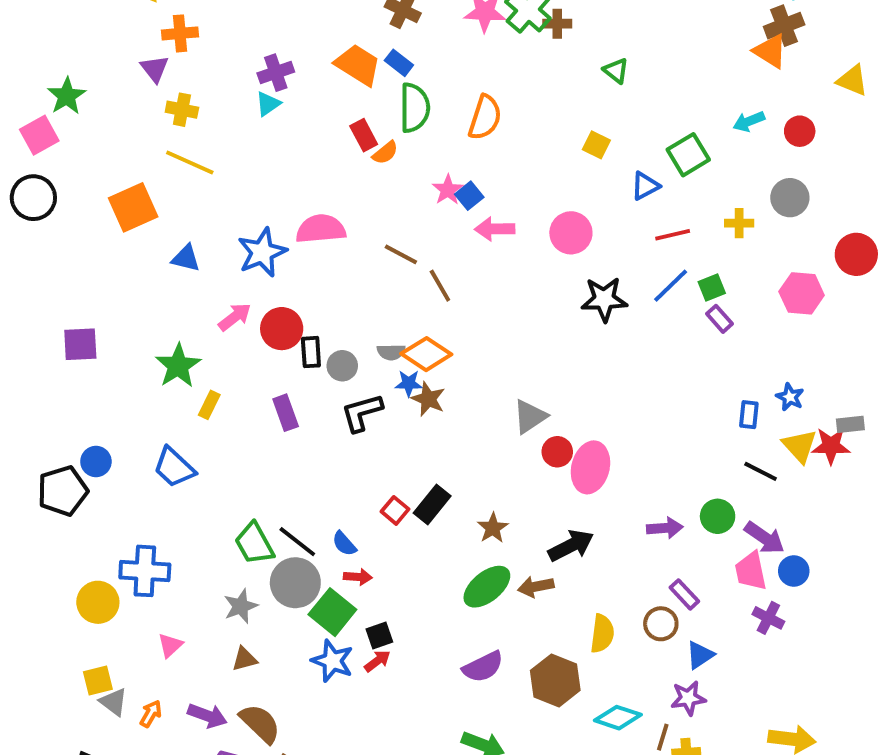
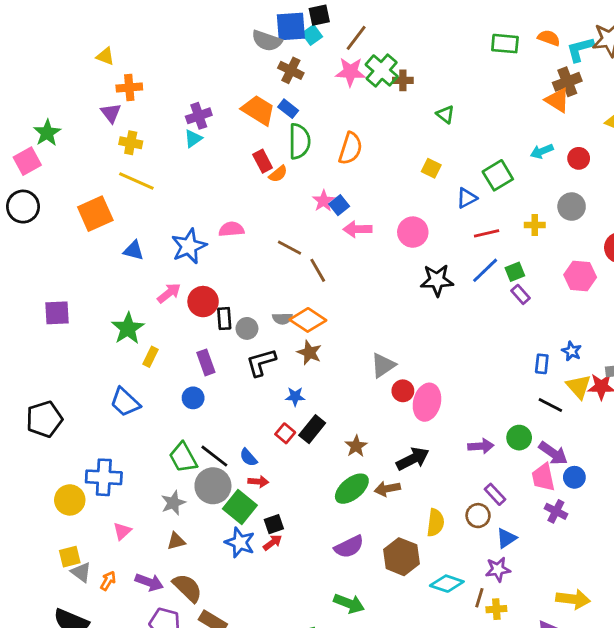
pink semicircle: (321, 229) -> (231, 229), size x0.7
blue star: (409, 383) -> (295, 396), moved
blue circle: (96, 462) -> (193, 398), moved

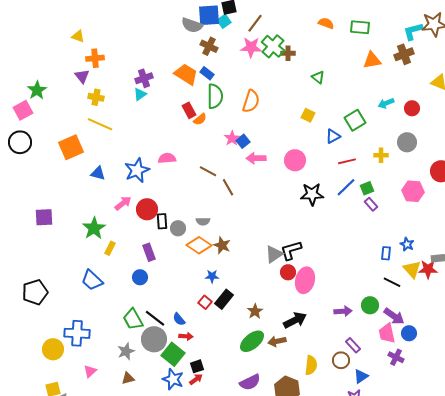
orange semicircle: (549, 38) -> (326, 23), moved
orange triangle: (557, 100) -> (372, 60), moved, turned -42
orange diamond: (308, 320) -> (199, 245), moved
black L-shape: (261, 362) -> (291, 250), moved

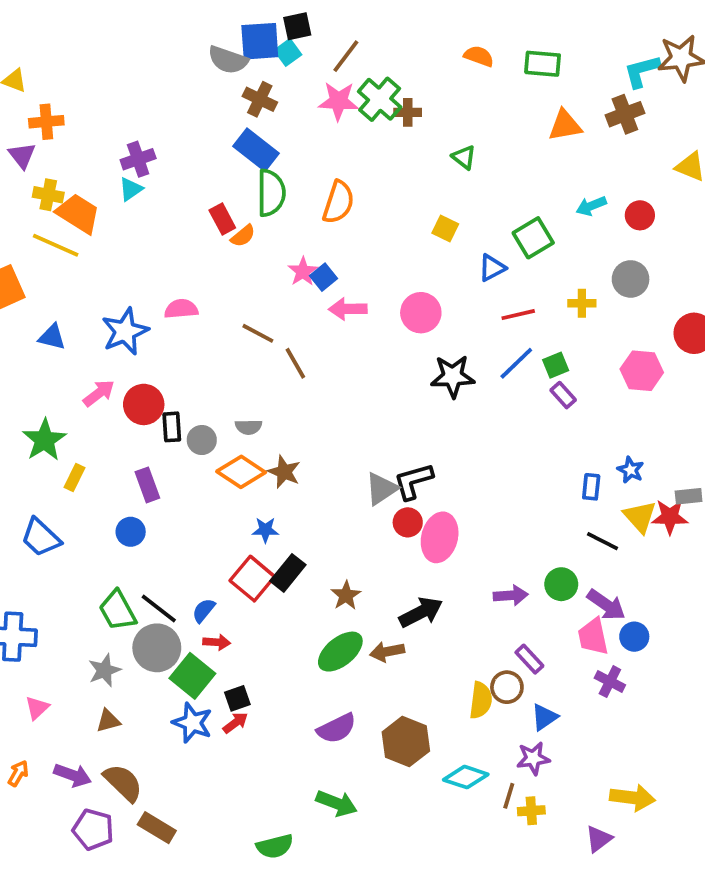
blue rectangle: (207, 73) -> (256, 150), size x1.6
orange trapezoid: (186, 74) -> (78, 213), moved
red square: (205, 302) -> (252, 579), size x1.6
blue semicircle: (179, 319) -> (204, 610), turned 80
yellow semicircle: (311, 365) -> (481, 700), moved

